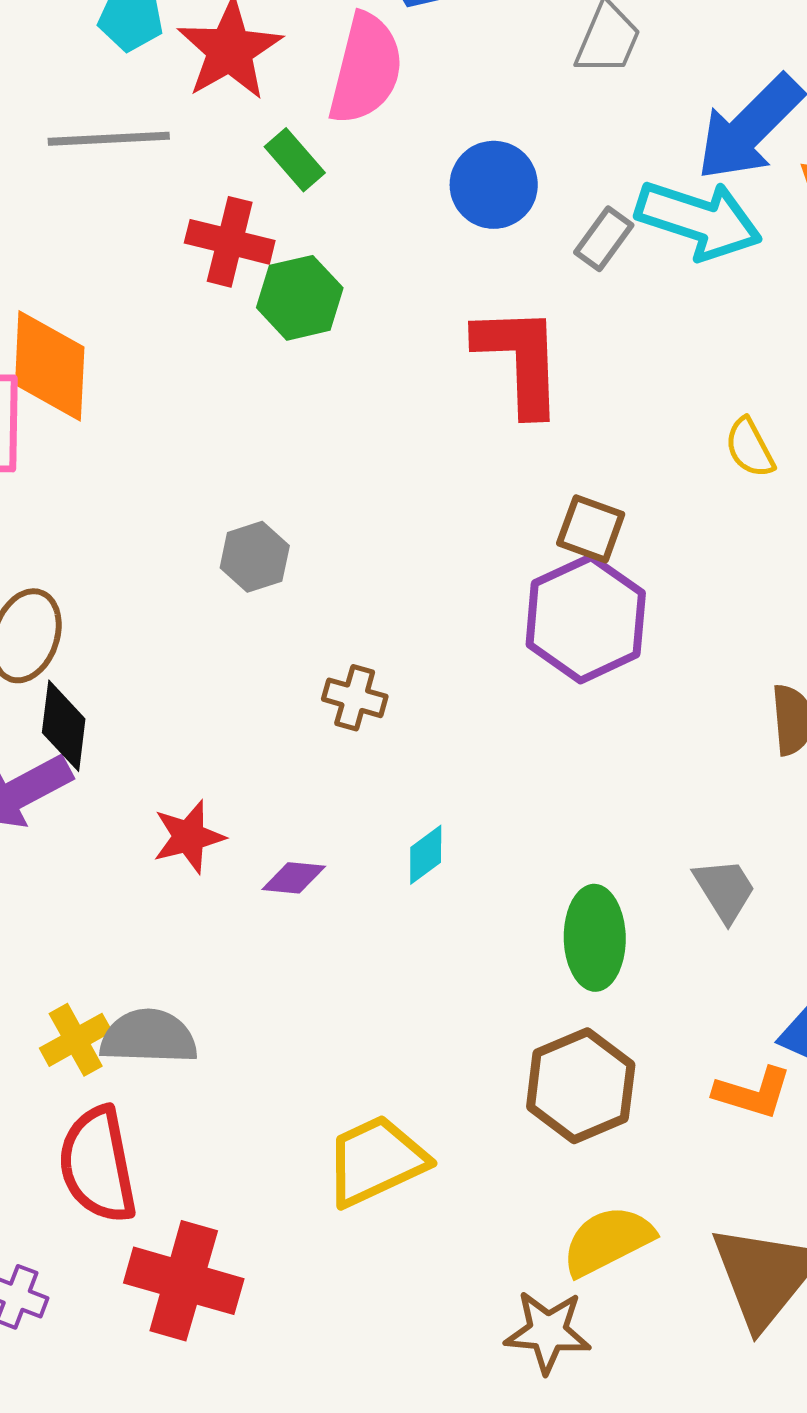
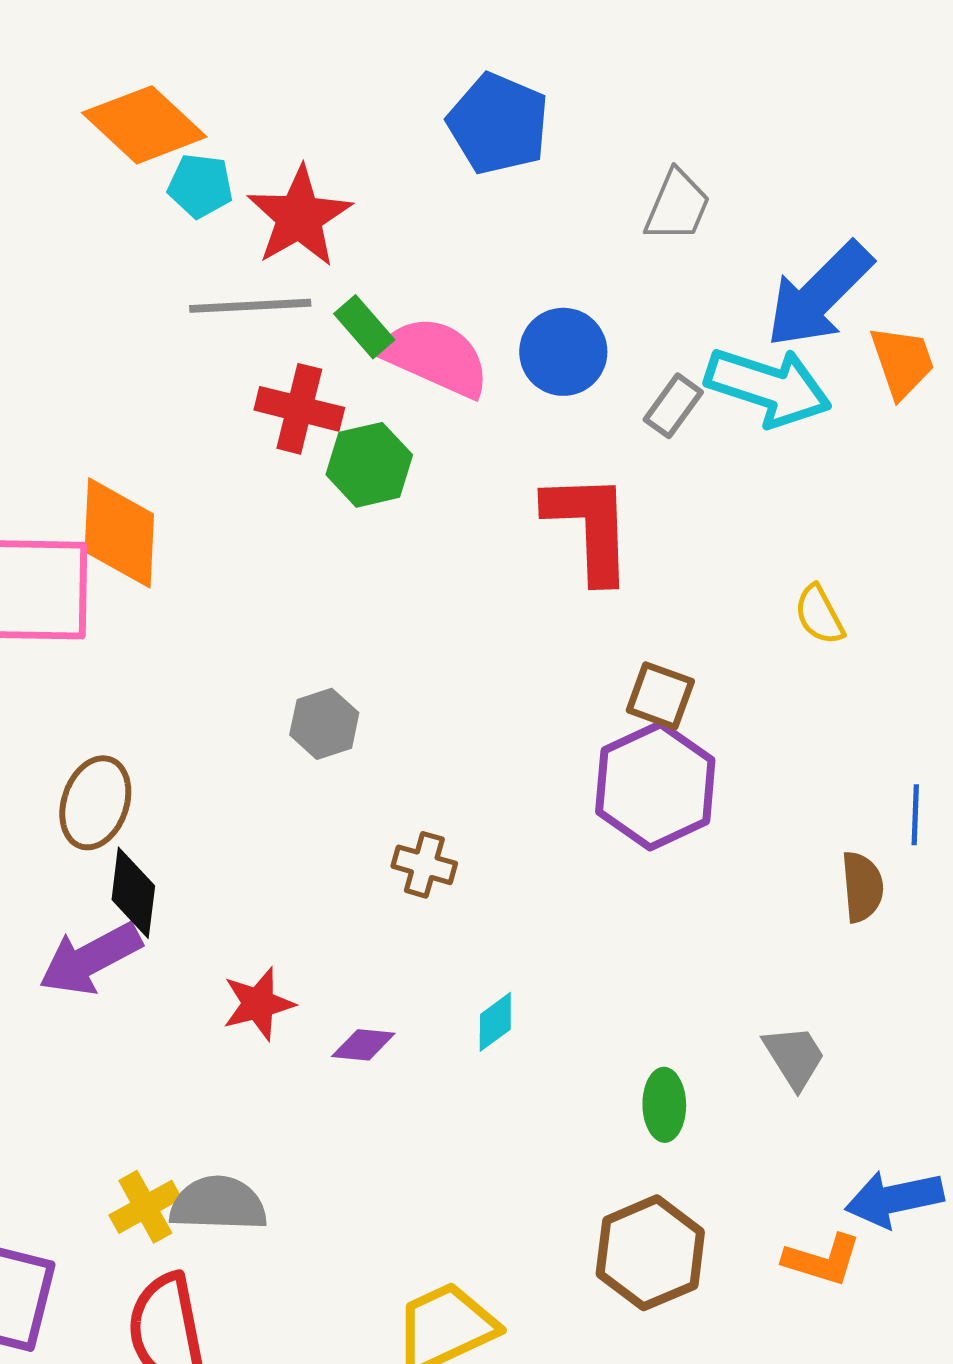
pink semicircle: (366, 69) -> (435, 357), moved, turned -80
gray line: (109, 139) -> (250, 306), moved
green ellipse: (595, 938) -> (664, 1105), size x0.7

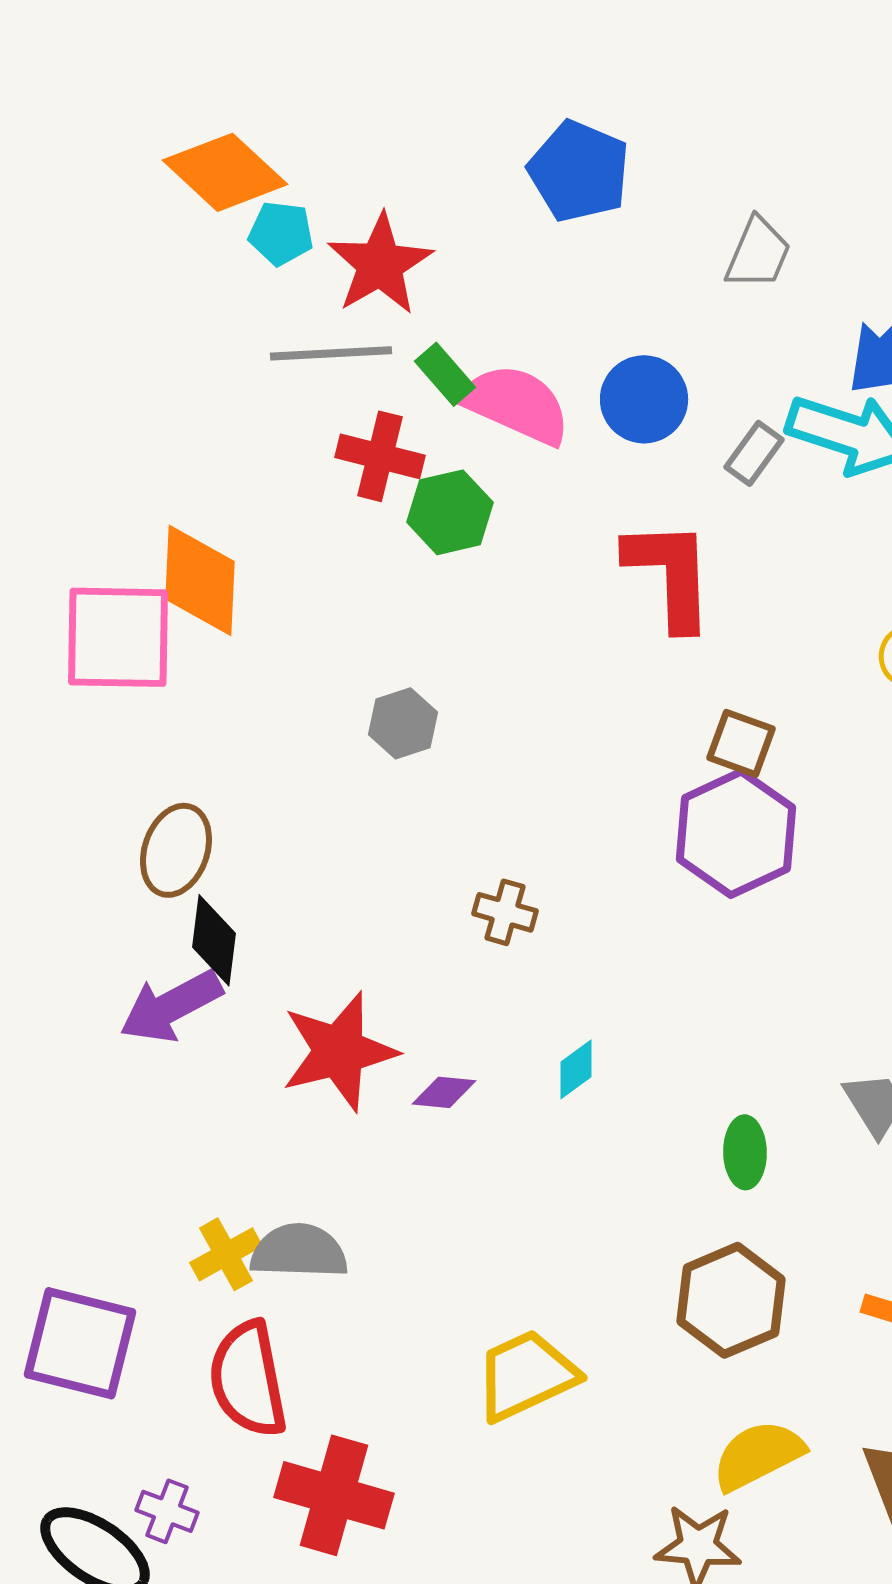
gray hexagon: (324, 724) -> (403, 723), moved
red star: (258, 1004) -> (339, 1051), size x1.6

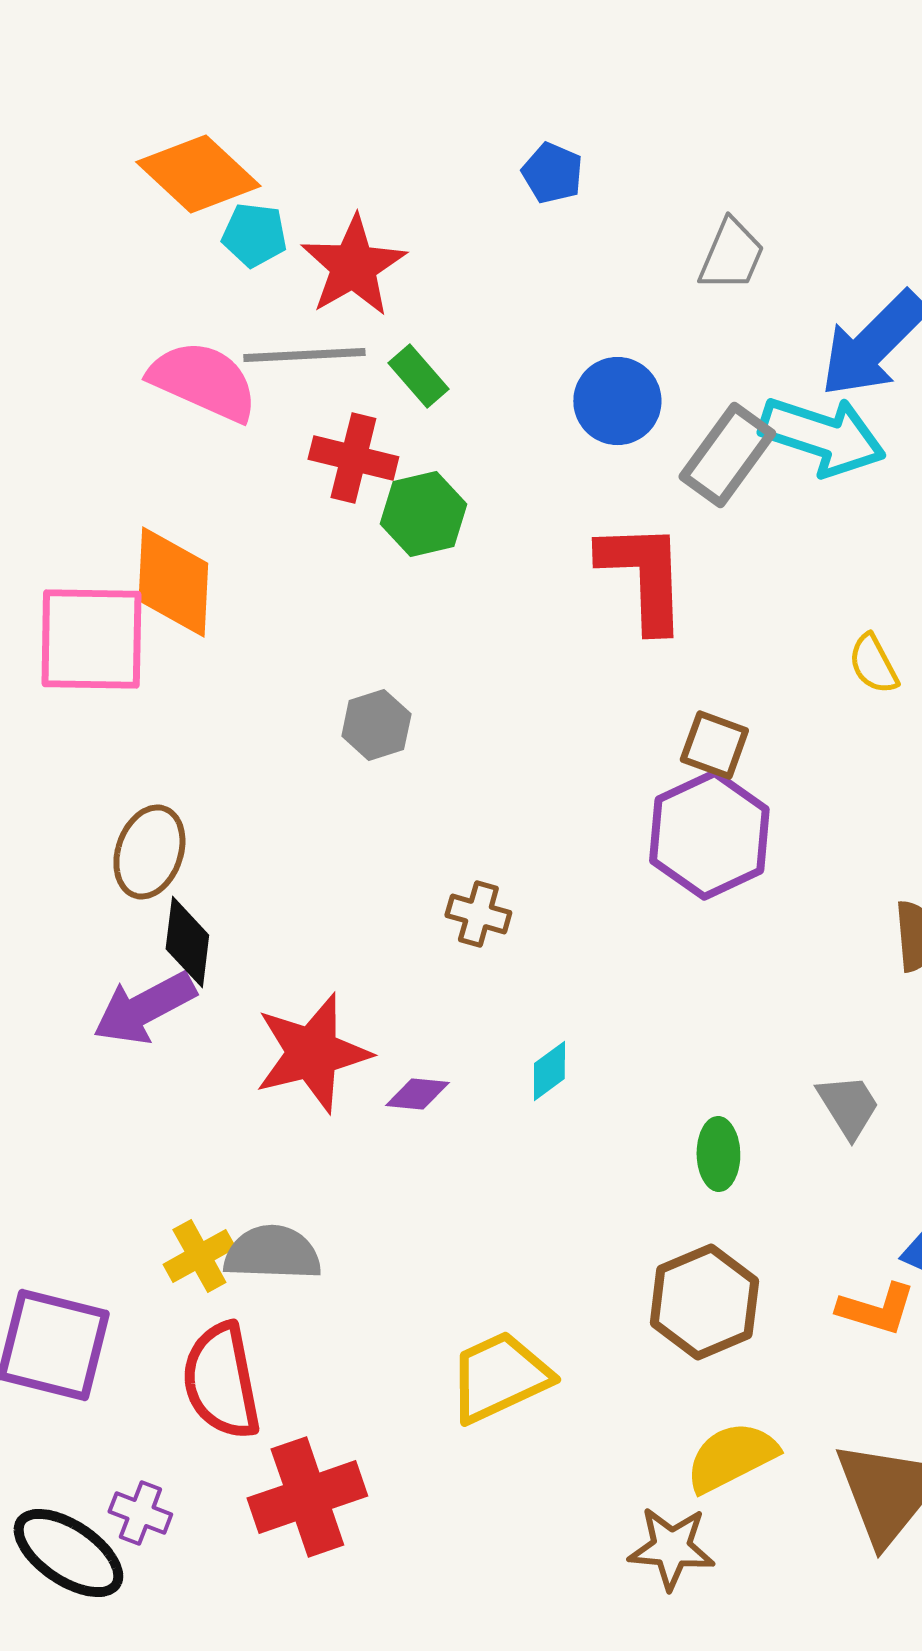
blue pentagon: (579, 171) -> (552, 173), size x0.6
pink semicircle: (516, 404) -> (203, 381), moved
gray rectangle: (754, 453) -> (727, 455), size x1.6
red cross: (334, 1495) -> (307, 1497), turned -35

